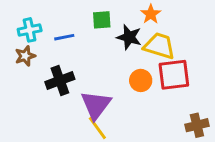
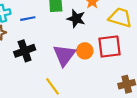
yellow trapezoid: (159, 46) -> (120, 18), moved
purple triangle: (96, 105) -> (64, 55), moved

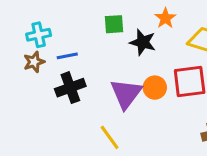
blue line: (28, 19) -> (67, 56), moved

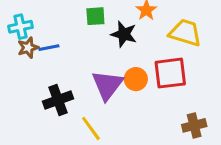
brown star: (34, 62) -> (28, 48), moved
black cross: (70, 88) -> (58, 100), moved

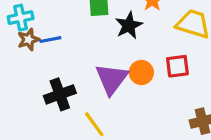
black star: (124, 34) -> (129, 25), turned 30
red square: (170, 73) -> (177, 66), size x0.7

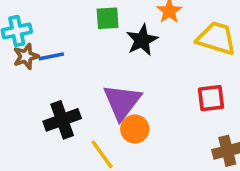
red square: (177, 66) -> (211, 98), moved
orange circle: (141, 73) -> (135, 129), moved

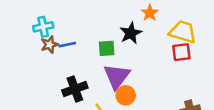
green square: (108, 18) -> (107, 48), moved
red square: (211, 98) -> (181, 52), moved

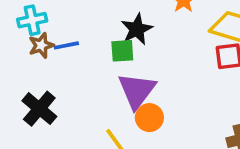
black star: (131, 33) -> (137, 29), moved
black cross: (75, 89) -> (39, 109), moved, turned -30

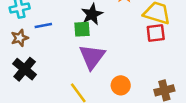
brown star: (41, 45) -> (20, 38), moved
orange circle: (149, 118) -> (121, 85), moved

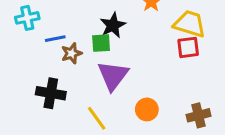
brown star: (20, 38) -> (72, 53), moved
black cross: (25, 69) -> (51, 93), moved, turned -30

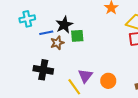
black star: (113, 25) -> (64, 25), moved
purple triangle: (113, 76) -> (85, 76), moved, size x0.7

